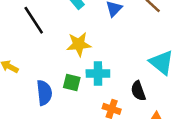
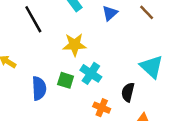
cyan cross: (98, 73) -> (91, 73), turned 30
black semicircle: (138, 91) -> (128, 92), turned 30

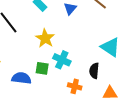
yellow star: (75, 45) -> (45, 38), turned -30
blue semicircle: (39, 88) -> (21, 78), turned -72

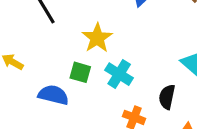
green square: (42, 68) -> (80, 72), moved

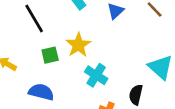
green square: (80, 72) -> (50, 55), moved, turned -30

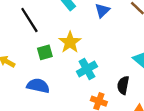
cyan cross: (96, 75) -> (87, 69), turned 30

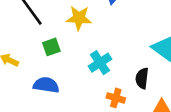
yellow star: (70, 42) -> (79, 18), moved, turned -30

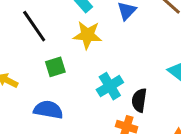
black semicircle: (142, 78) -> (139, 100), moved

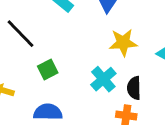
yellow star: (87, 35) -> (123, 43), moved

